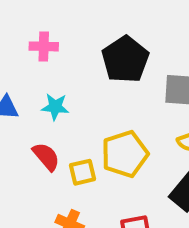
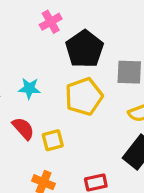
pink cross: (44, 46) -> (51, 22), moved, turned -30
yellow pentagon: (125, 154) -> (84, 96), moved

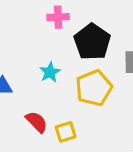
pink cross: (51, 22) -> (58, 17), turned 30
cyan star: (29, 88) -> (50, 72), moved, turned -30

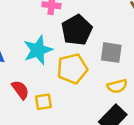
cyan star: (50, 72) -> (38, 50), size x1.6

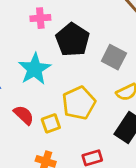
gray square: (111, 53) -> (114, 57), turned 30
yellow pentagon: (72, 69) -> (79, 103), moved

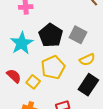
black pentagon: (73, 40) -> (51, 35), moved
yellow square: (51, 123) -> (33, 82), turned -32

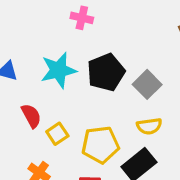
yellow pentagon: (53, 67) -> (100, 145), moved

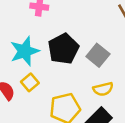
yellow square: (57, 134) -> (30, 82), moved

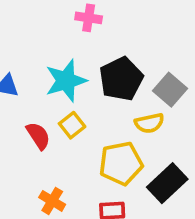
yellow semicircle: (103, 89) -> (149, 123), moved

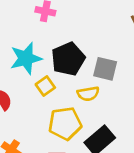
gray square: (170, 90) -> (105, 69), turned -30
yellow square: (72, 125) -> (45, 86), moved

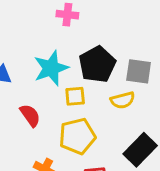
yellow square: (45, 86) -> (75, 96), turned 36
yellow pentagon: (65, 123) -> (77, 136), moved

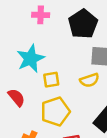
black pentagon: (97, 64) -> (83, 24), moved

